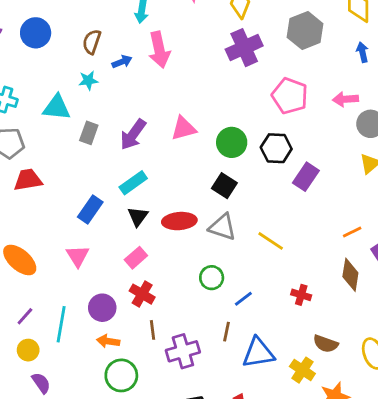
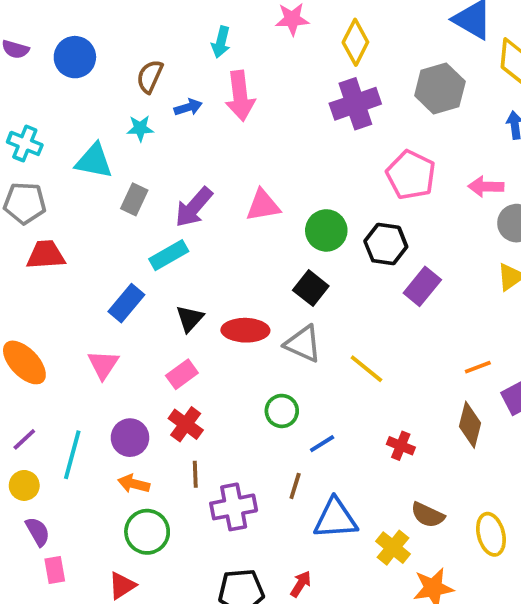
cyan rectangle: (133, 183) -> (169, 255), moved

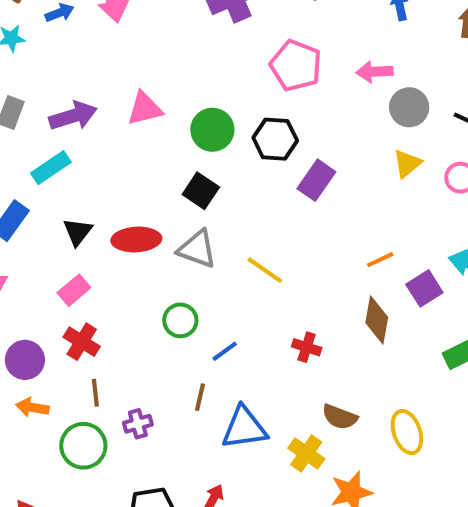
purple arrow: (194, 207) -> (73, 116), turned -144
purple cross: (234, 507) -> (138, 424), size x0.6
green circle: (147, 532) -> (83, 446), moved

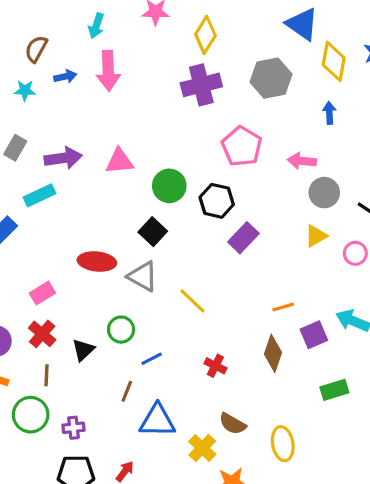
black triangle: (78, 232) -> (83, 350), moved
purple cross: (138, 424) -> (73, 428), moved

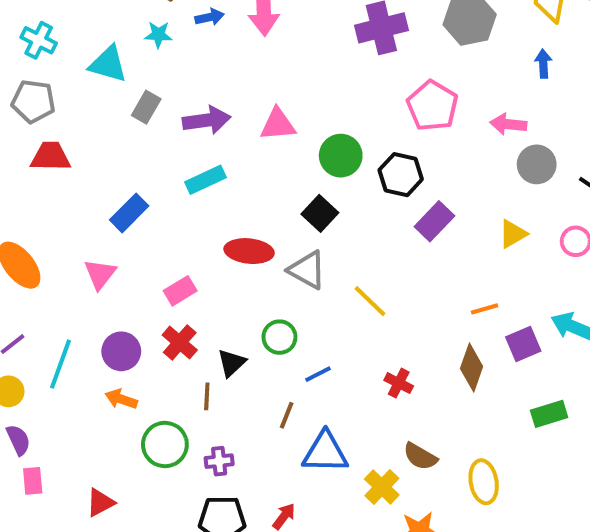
cyan rectangle: (40, 195) -> (206, 180), moved
yellow triangle: (316, 236) -> (513, 234), moved
brown line: (46, 375) -> (207, 396), moved

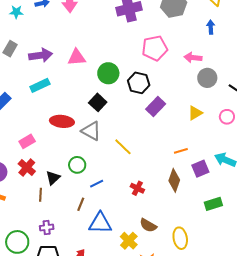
pink pentagon: (432, 106) -> (155, 48), turned 30
green circle: (165, 445) -> (17, 242), moved

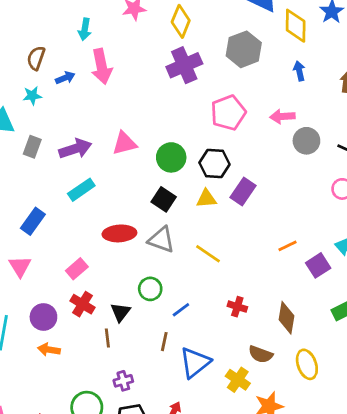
yellow triangle: (195, 113) -> (206, 199), moved, turned 35
brown diamond: (174, 180) -> (287, 318), moved
blue triangle: (100, 223) -> (195, 363), turned -30

